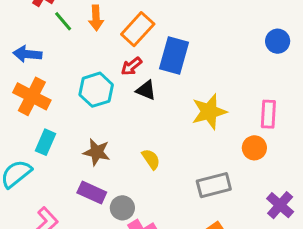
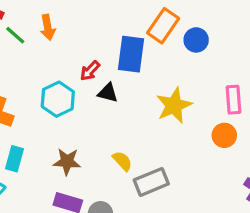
orange rectangle: (138, 29) -> (163, 26), moved
blue circle: (278, 41) -> (196, 40), moved
gray rectangle: (214, 185) -> (151, 182), moved

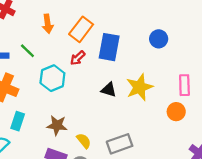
orange rectangle: (163, 26) -> (81, 29), moved
green line: (15, 35) -> (27, 51), moved
black triangle: (108, 93) -> (109, 90), moved
yellow semicircle: (122, 161) -> (84, 141), moved

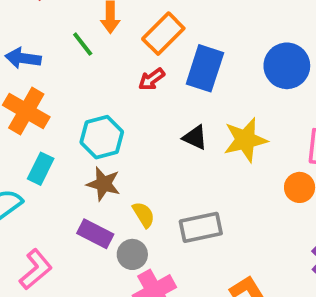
blue circle: (159, 39) -> (287, 66), size x1.5
green line: (27, 51) -> (83, 44), moved
cyan hexagon: (52, 78) -> (102, 137), moved

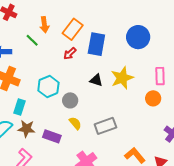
brown star: (103, 184) -> (26, 129), moved
gray circle: (132, 254) -> (70, 100), moved

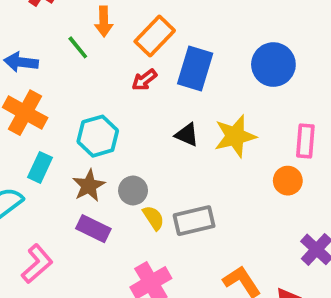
gray circle: (70, 100) -> (133, 190), moved
yellow semicircle: (75, 123) -> (153, 218), moved
brown star: (26, 129) -> (89, 186), moved, turned 30

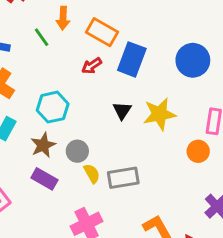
orange rectangle: (155, 36) -> (102, 32), turned 72
black triangle: (187, 135) -> (122, 111), turned 36

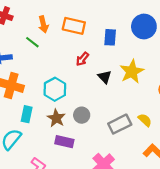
blue rectangle: (132, 59) -> (110, 37), moved, size x0.7
red arrow: (92, 66) -> (82, 59), moved
yellow semicircle: (92, 174) -> (145, 120), moved

